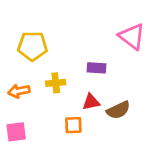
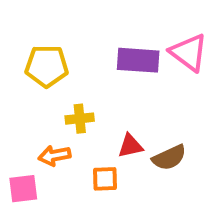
purple rectangle: (97, 68) -> (138, 60), moved, size x1.5
orange arrow: (19, 91) -> (54, 156), moved

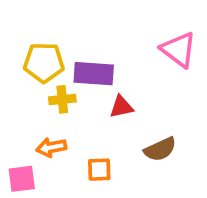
purple rectangle: (138, 60) -> (94, 74), moved
yellow cross: (80, 119) -> (62, 99), moved
red triangle: (130, 146) -> (121, 107), moved

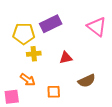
purple rectangle: (94, 74) -> (51, 24), moved, turned -30
orange arrow: (51, 147) -> (28, 80), turned -133

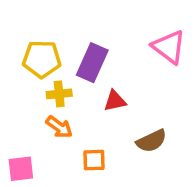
purple rectangle: (51, 24) -> (92, 63), moved, turned -40
orange arrow: (28, 80) -> (59, 127), moved

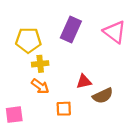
purple rectangle: (92, 63) -> (71, 30), moved
red triangle: (115, 101) -> (84, 81), moved

